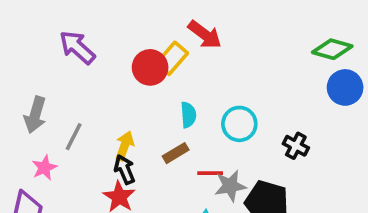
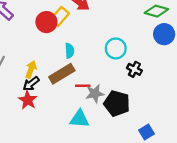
cyan circle: (239, 124) -> (116, 48), moved
brown rectangle: (176, 153) -> (62, 74), size x1.6
black arrow: (125, 169) -> (31, 84), turned -105

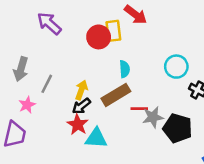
yellow rectangle: (60, 17) -> (113, 31), turned -48
cyan triangle: (79, 119) -> (96, 138), moved

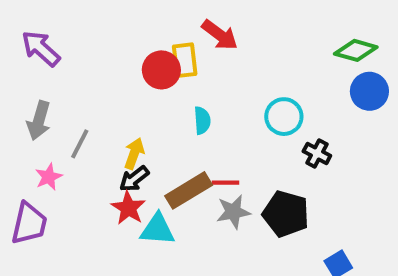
purple arrow: (49, 23) -> (41, 49), moved
brown rectangle: (116, 95) -> (189, 190), moved
gray star: (153, 117) -> (233, 212), moved

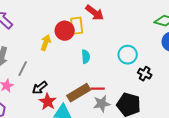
yellow arrow: (134, 154) -> (46, 43), moved
black arrow: (134, 179) -> (40, 88), moved

